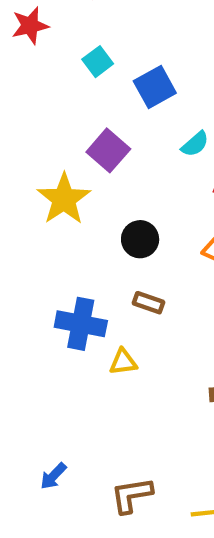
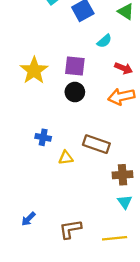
purple square: (108, 150) -> (75, 66), moved, turned -35
brown rectangle: (148, 303) -> (96, 144), moved, size x1.6
blue cross: (81, 324) -> (43, 137), size x0.6

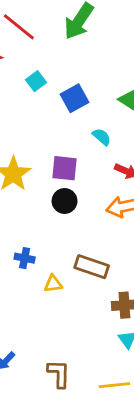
cyan semicircle: (104, 41) -> (102, 137), turned -98
brown L-shape: (70, 229) -> (59, 374), turned 100

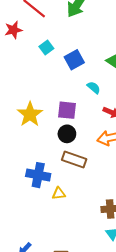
blue cross: (25, 258) -> (38, 175), size x1.6
brown rectangle: (92, 267) -> (74, 160), moved

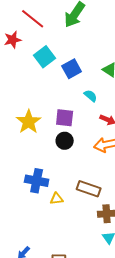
cyan square: (46, 47) -> (45, 57), size x1.5
brown rectangle: (74, 160) -> (89, 189), moved

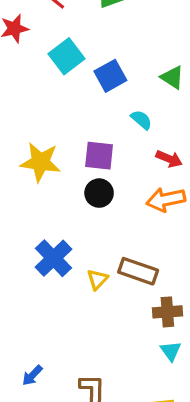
yellow star: (29, 122) -> (40, 162), turned -30
blue cross: (37, 181) -> (53, 258), turned 35
yellow triangle: (57, 199) -> (97, 279), moved, turned -40

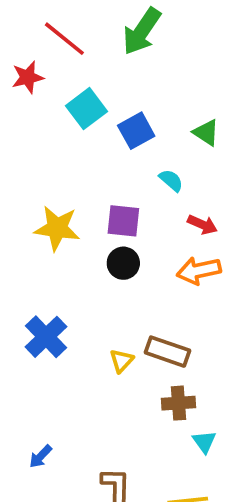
blue cross: (53, 258) -> (46, 337), moved
brown cross: (167, 312) -> (179, 403), moved
blue arrow: (32, 375) -> (40, 456), moved

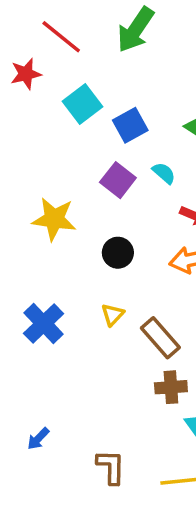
purple square: (123, 221) -> (118, 180), moved, turned 32
brown rectangle: (167, 352) -> (160, 338), turned 30
yellow triangle: (121, 361) -> (113, 315), moved

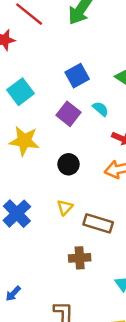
cyan square: (82, 104) -> (20, 92), moved
brown rectangle: (160, 338) -> (98, 223), turned -32
brown cross: (171, 387) -> (80, 258), moved

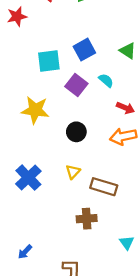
cyan square: (20, 92) -> (49, 61), moved, turned 30

